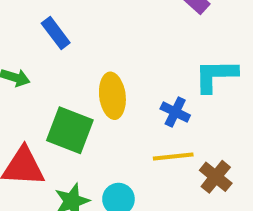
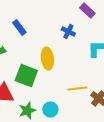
blue cross: (175, 112) -> (68, 32), moved

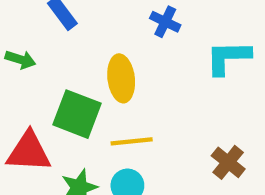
yellow line: (77, 88) -> (132, 141), moved

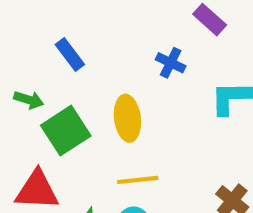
green square: (77, 114) -> (66, 131), moved, turned 36

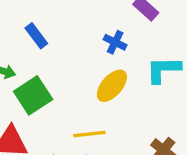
yellow ellipse: (127, 118) -> (112, 86), moved, turned 48

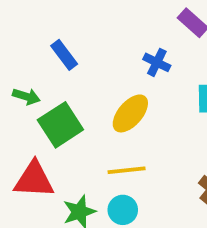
yellow ellipse: (112, 86) -> (130, 113), moved

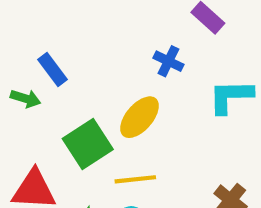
blue rectangle: (64, 55) -> (52, 70), moved
green square: (60, 125) -> (88, 144), moved

